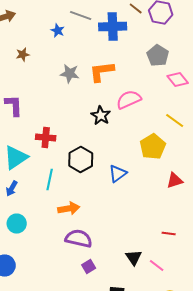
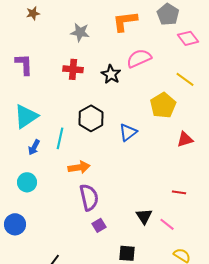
orange L-shape: (102, 72) -> (125, 21), moved
red cross: (46, 138) -> (73, 69), moved
blue arrow: (12, 188) -> (34, 147), moved
purple semicircle: (79, 238) -> (89, 197), turned 64

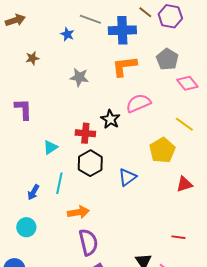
red cross: (73, 69) -> (85, 133), moved
cyan triangle: (26, 116) -> (50, 147), moved, size x0.6

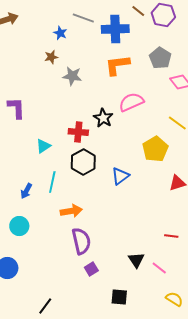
brown star: (32, 58) -> (51, 57), moved

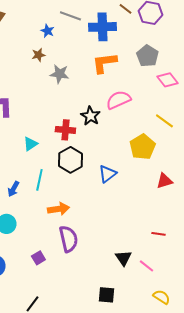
purple square: (91, 269) -> (38, 258), moved

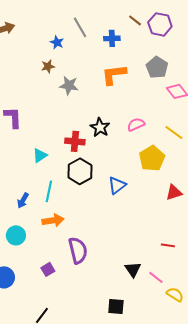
gray line: (70, 16) -> (80, 27), turned 40
blue cross: (102, 27) -> (112, 38), size x0.6
pink semicircle: (118, 100) -> (136, 124), moved, size x0.7
orange arrow: (58, 209) -> (53, 220), moved
yellow semicircle: (161, 297) -> (175, 294), moved

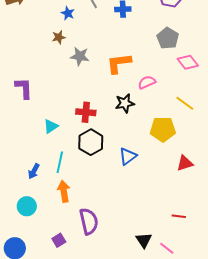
orange L-shape: (114, 74) -> (119, 63), moved
pink semicircle: (136, 124) -> (147, 82), moved
black star: (100, 127) -> (125, 103), moved, turned 30
yellow pentagon: (152, 158) -> (163, 129), turned 30
orange arrow: (53, 220) -> (64, 191), turned -90

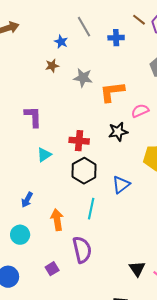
gray star: (80, 56) -> (83, 78), moved
purple L-shape: (24, 88) -> (33, 117), moved
cyan line: (60, 162) -> (91, 209), moved

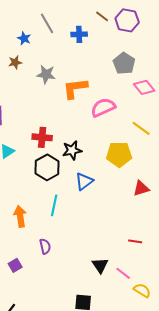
pink semicircle: (140, 111) -> (103, 107), size x1.4
black star: (118, 132) -> (72, 150), moved
purple semicircle: (82, 250) -> (45, 246), size x0.6

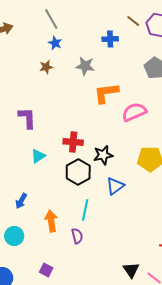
gray line: (47, 23) -> (51, 19), moved
gray star: (46, 74) -> (85, 66), moved
purple semicircle: (45, 246) -> (77, 236), moved
purple square: (15, 265) -> (46, 270), turned -32

